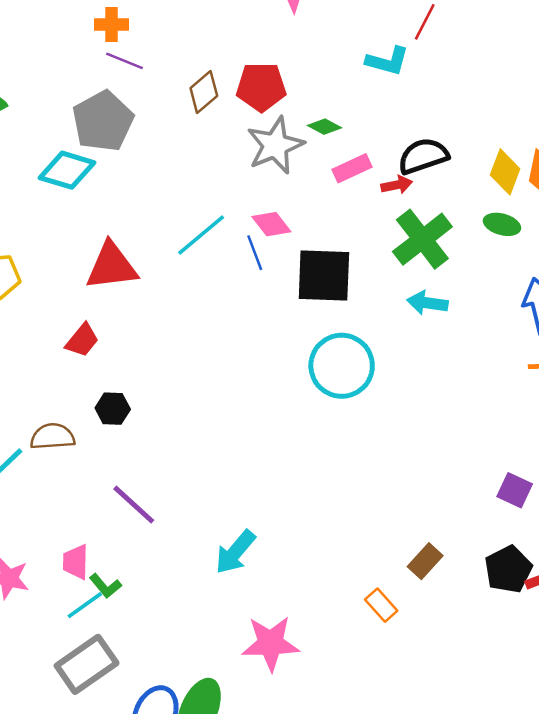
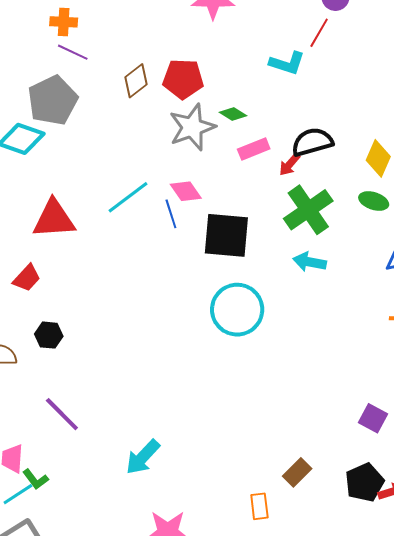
red arrow: (397, 185) -> (289, 164), turned 140
orange rectangle: (381, 605) -> (259, 506), turned 32

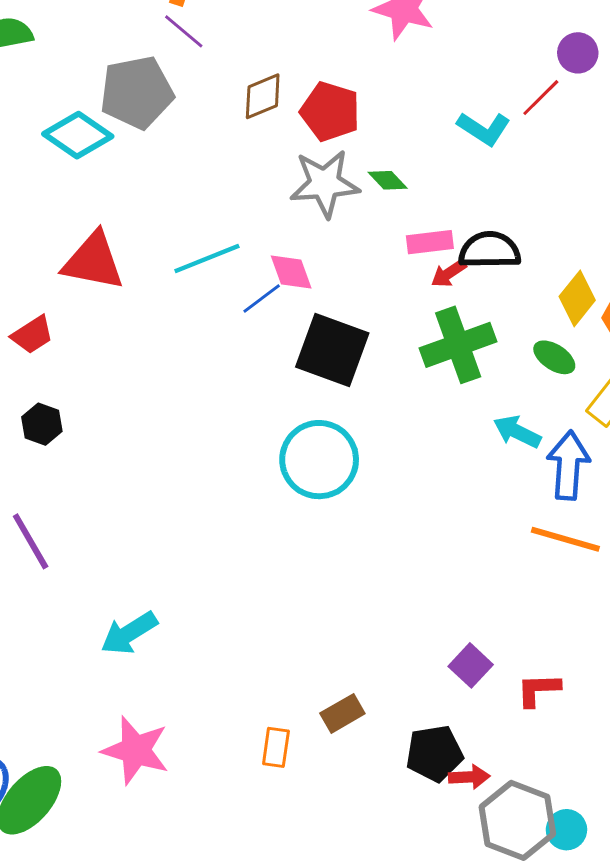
pink rectangle: (254, 149) -> (430, 242), moved
blue line: (171, 214) -> (262, 299), turned 56
cyan arrow: (310, 262) -> (517, 432), moved

